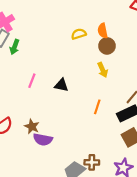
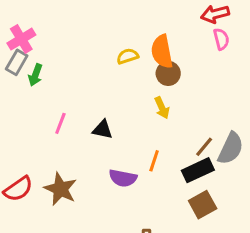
orange semicircle: (103, 31) -> (162, 52), size x1.5
brown star: (32, 126) -> (60, 189), size x1.5
purple semicircle: (43, 140) -> (123, 178), moved

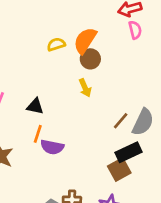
orange semicircle: (162, 52) -> (85, 40), turned 44
orange line: (154, 161) -> (38, 134), moved
black rectangle: (198, 170) -> (128, 152), moved

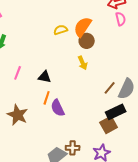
purple semicircle: (52, 147) -> (58, 108), turned 54

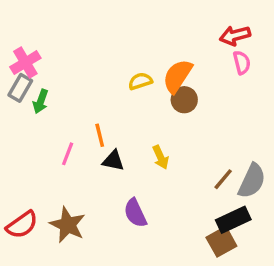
yellow arrow: (83, 63) -> (161, 157), moved
orange line: (47, 98) -> (100, 135), moved, turned -32

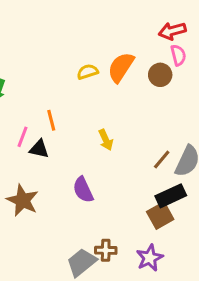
brown circle: (184, 100) -> (160, 75), moved
black triangle: (113, 161) -> (39, 149), moved

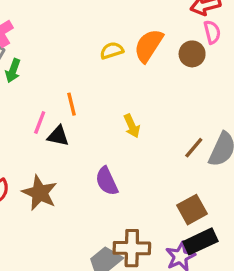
black rectangle: (171, 196) -> (200, 241), moved
brown cross: (106, 250) -> (132, 248), size x1.5

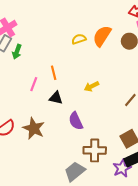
yellow arrow: (132, 126) -> (91, 86), turned 88
black triangle: (58, 136) -> (56, 98), moved
brown cross: (132, 248) -> (95, 150), moved

